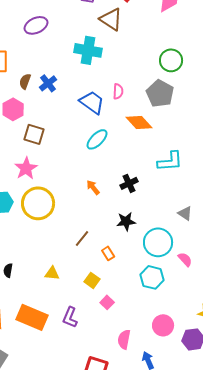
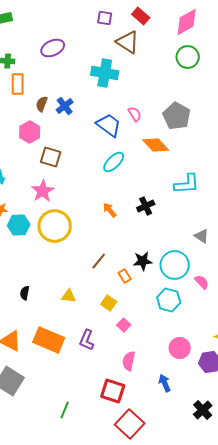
green circle: (171, 60) -> (188, 57), moved
pink semicircle: (118, 91) -> (135, 114), turned -35
black star: (126, 221) -> (143, 261), moved
pink semicircle: (124, 339) -> (129, 361), moved

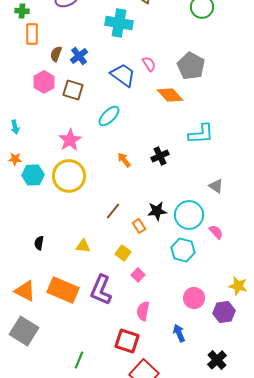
brown square: (51, 157) -> (73, 90), moved
cyan ellipse: (114, 162) -> (109, 116), moved
pink star: (43, 191) -> (70, 140), moved
purple L-shape: (87, 340) -> (101, 290), size x1.4

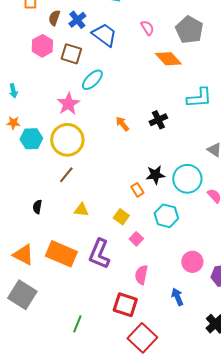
blue trapezoid: (123, 75) -> (104, 35), moved
cyan ellipse: (109, 116) -> (92, 80), moved
brown line: (113, 211) -> (66, 175), moved
cyan hexagon: (183, 250) -> (166, 216), moved

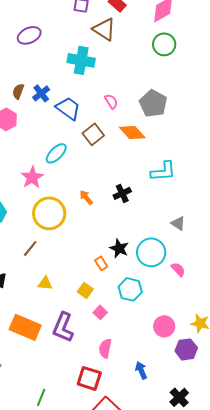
brown square: (71, 54) -> (93, 134), moved, turned 35
yellow circle: (67, 140) -> (49, 213), moved
black star: (155, 175) -> (119, 248), turned 30
pink circle: (192, 262) -> (164, 326), moved

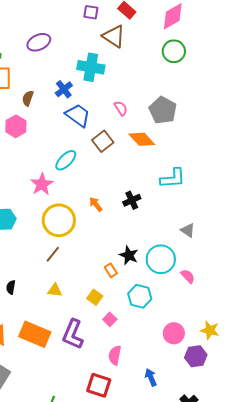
blue cross: (41, 93) -> (64, 89), moved
brown line: (30, 248) -> (53, 254), moved

